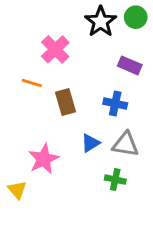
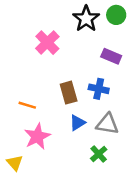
orange line: (32, 83) -> (27, 105), moved
brown rectangle: (65, 102) -> (69, 93), moved
green cross: (115, 180) -> (99, 154), turned 36

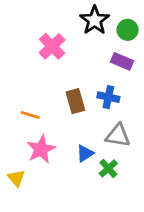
green circle: (116, 15) -> (128, 30), moved
blue triangle: (77, 123) -> (85, 153), moved

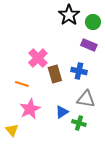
pink cross: (52, 46) -> (38, 58), moved
green cross: (108, 168) -> (79, 123), turned -32

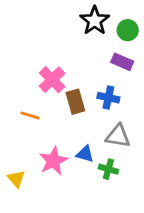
pink star: (30, 109) -> (53, 161), moved
blue triangle: (62, 112) -> (85, 154), turned 48

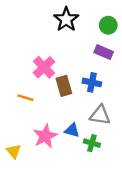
black star: (95, 21) -> (66, 19), moved

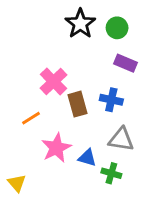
green circle: (108, 25) -> (117, 28), moved
orange line: (25, 98) -> (31, 118), turned -49
pink star: (45, 136) -> (56, 148), moved

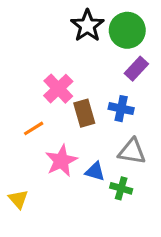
green circle: (117, 28) -> (127, 30), size x1.5
purple rectangle: (125, 63) -> (136, 69), turned -70

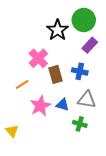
black star: (87, 26) -> (58, 30), moved
blue triangle: (95, 171) -> (63, 105), moved

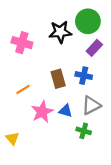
black star: (58, 30) -> (60, 32), turned 30
pink cross: (38, 58) -> (22, 43), moved, turned -30
gray triangle: (87, 100) -> (91, 105), turned -36

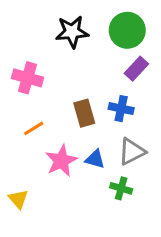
black star: (60, 32) -> (72, 32), moved
pink cross: (22, 43) -> (28, 78), moved

